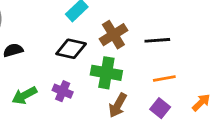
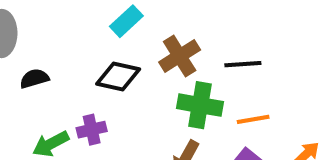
green cross: (106, 73) -> (200, 105), moved
purple cross: (63, 91) -> (92, 130), moved, turned -36

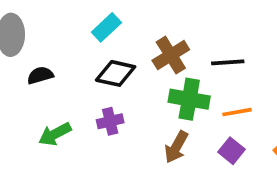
cyan rectangle: (126, 21) -> (106, 27), moved
purple cross: (92, 130) -> (110, 121), moved

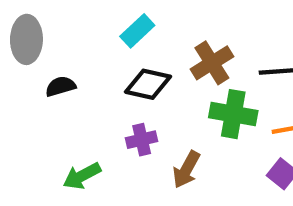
green arrow: (55, 134) -> (82, 176), moved
brown arrow: (176, 147) -> (186, 169), moved

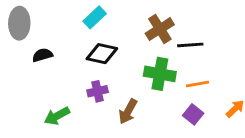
brown cross: (212, 63) -> (160, 29), moved

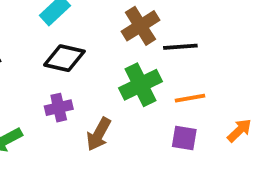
green cross: (160, 74) -> (140, 85), turned -36
purple square: (193, 114) -> (184, 138), turned -30

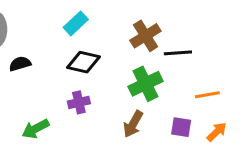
orange line: (190, 98) -> (207, 95), moved
orange arrow: (239, 130) -> (217, 132), moved
brown arrow: (99, 134) -> (133, 124), moved

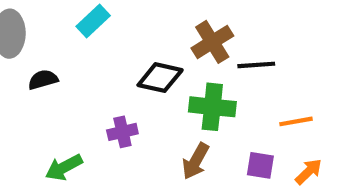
cyan rectangle: (76, 23) -> (93, 21), moved
black diamond: (84, 62) -> (160, 78), moved
green cross: (145, 84) -> (212, 107), turned 32

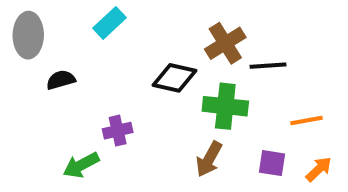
purple cross: (122, 132) -> (118, 131), moved

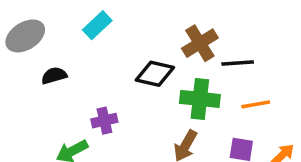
gray ellipse: (28, 35) -> (25, 36), turned 57
orange line: (307, 120) -> (256, 104), moved

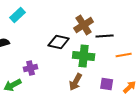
cyan rectangle: (97, 25) -> (18, 15), moved
orange line: (256, 104) -> (124, 55), moved

